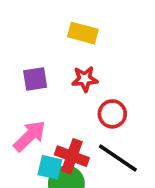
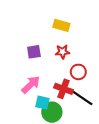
red cross: (72, 156) -> (64, 89), moved

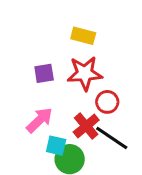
red star: (62, 52) -> (85, 73), size x1.6
red cross: (64, 89) -> (86, 126), turned 30

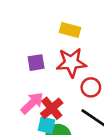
red cross: (86, 126) -> (52, 108), moved

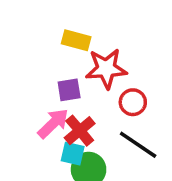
yellow rectangle: (70, 30) -> (76, 40), moved
purple square: (36, 63) -> (69, 90), moved

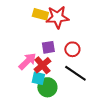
red star: (106, 69) -> (57, 17), moved
purple square: (69, 90) -> (48, 47), moved

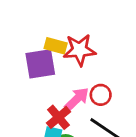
purple square: (48, 47) -> (40, 64), moved, size x1.6
pink arrow: (27, 61) -> (77, 99), moved

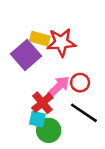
purple square: (40, 64) -> (26, 55), turned -32

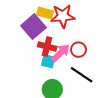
red cross: (42, 103) -> (47, 47), moved, turned -36
cyan square: (37, 119) -> (48, 61), moved

